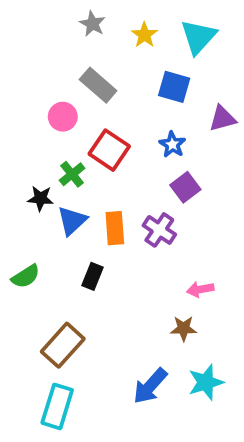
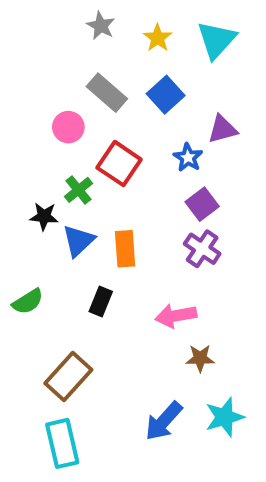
blue square: (174, 87) -> (166, 95), moved, turned 32
purple triangle: (223, 119) -> (222, 129), moved
purple cross: (159, 230) -> (202, 249), moved
pink arrow: (200, 289) -> (176, 316), moved, size x1.4
cyan rectangle: (57, 406) -> (62, 443), turned -30

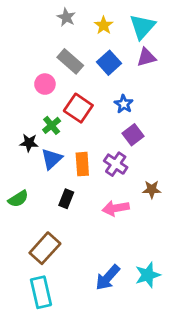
purple triangle: (222, 129) -> (146, 57), moved
purple cross: (202, 249) -> (116, 164), moved
brown star: (200, 358) -> (152, 189), moved

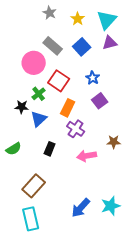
pink circle: (45, 84) -> (34, 63), size x1.5
orange rectangle: (82, 164) -> (68, 108), moved, turned 30
purple cross: (116, 164) -> (76, 129), moved

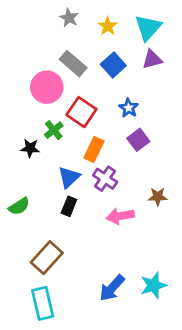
blue triangle: (39, 119) -> (69, 177), moved

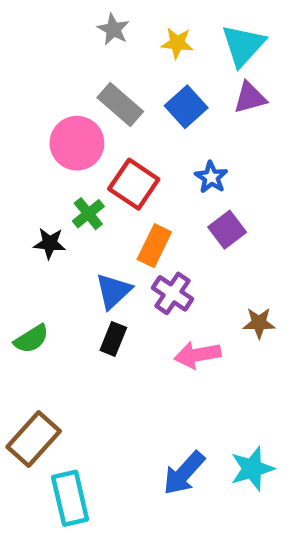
yellow star: (108, 26) -> (177, 43), turned -30
brown rectangle: (47, 258) -> (34, 439), moved

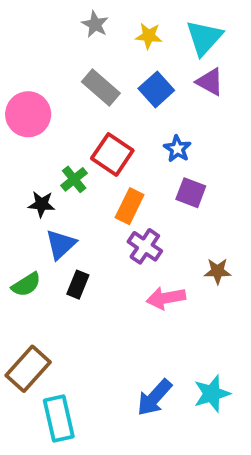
purple triangle: (250, 98) -> (210, 82), turned 44
pink circle: (77, 143) -> (28, 114), moved
purple square: (227, 230) -> (191, 193), turned -32
blue triangle: (113, 291) -> (61, 244), moved
black rectangle: (113, 339) -> (78, 285), moved

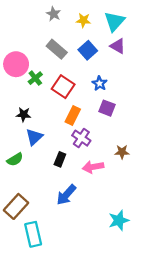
green cross: (74, 179) -> (35, 78), moved
black rectangle: (78, 285) -> (60, 159), moved
blue arrow: (154, 397) -> (66, 195), moved

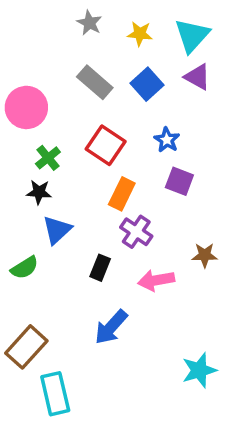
green cross: (35, 78) -> (48, 158), moved

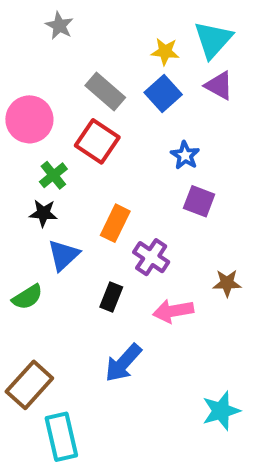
gray star: (89, 23) -> (59, 26), moved
yellow star: (140, 34) -> (165, 52), moved
red square: (106, 145) -> (97, 141), moved
orange rectangle: (122, 194) -> (115, 223), moved

